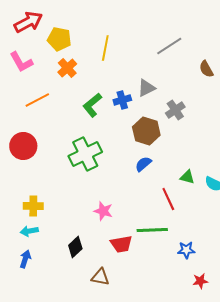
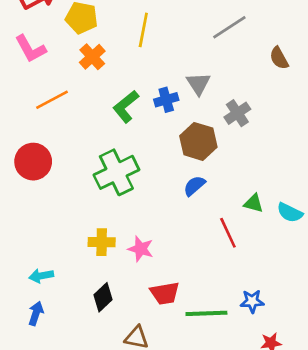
gray triangle: (146, 88) -> (198, 84), turned -36
yellow cross: (33, 206) -> (102, 242), moved
green line: (152, 230) -> (206, 313), moved

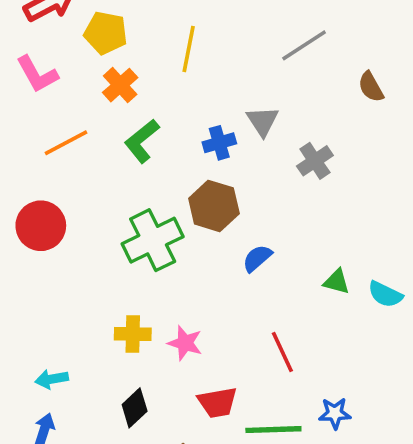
green L-shape: (126, 106) -> (142, 141), moved
brown hexagon: (198, 141) -> (214, 206), moved
red line: (228, 233) -> (282, 352), moved

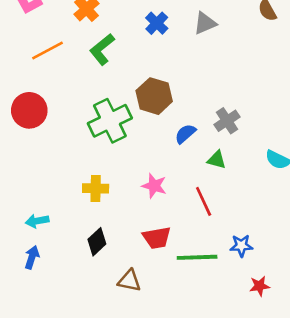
gray triangle: (263, 121) -> (205, 23), moved, turned 40
blue cross: (219, 143) -> (157, 23), moved, turned -30
gray cross: (315, 161) -> (227, 121), moved
green triangle: (337, 282) -> (217, 160), moved
pink star: (185, 343) -> (154, 186), moved

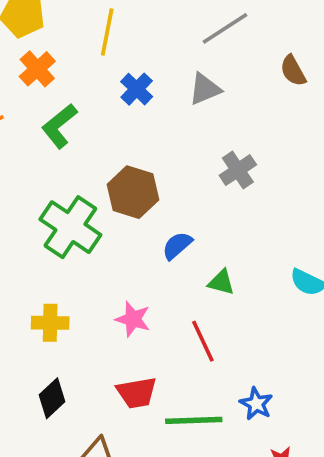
green cross: (110, 121) -> (70, 227), turned -30
gray cross: (227, 121) -> (238, 170), moved
blue star: (241, 246) -> (256, 404), turned 30

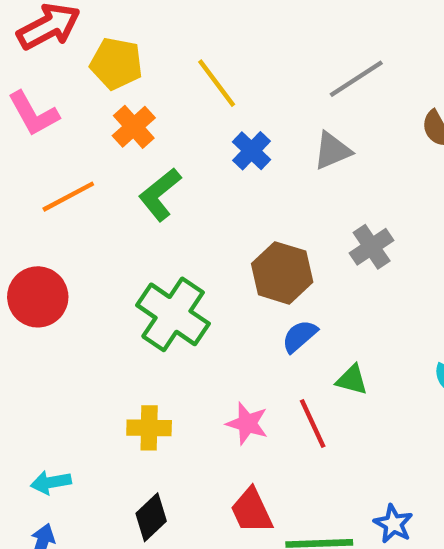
yellow line: (107, 32) -> (217, 83), turned -48
brown hexagon: (133, 192) -> (282, 273), moved
red line: (203, 341) -> (313, 423), moved
red trapezoid: (137, 393) -> (252, 511), turned 75

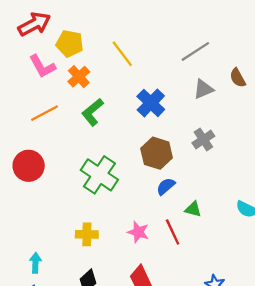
pink L-shape: (33, 114) -> (42, 66), moved
blue cross: (252, 151) -> (151, 103), moved, size x1.4
gray triangle: (332, 151) -> (203, 89), moved
cyan arrow: (51, 482) -> (35, 263), turned 102

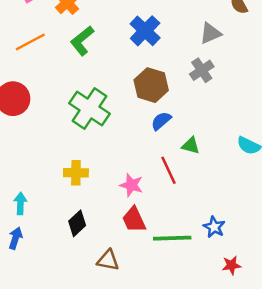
gray triangle: (203, 89) -> (210, 33), moved
pink star: (138, 232) -> (131, 185), moved

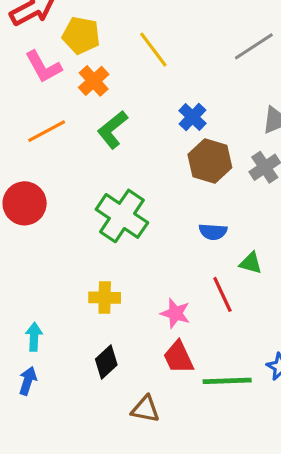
blue cross: (145, 31) -> (193, 117), size x0.7
brown hexagon: (151, 85) -> (210, 161), moved
blue semicircle: (161, 121) -> (213, 232), turned -135

